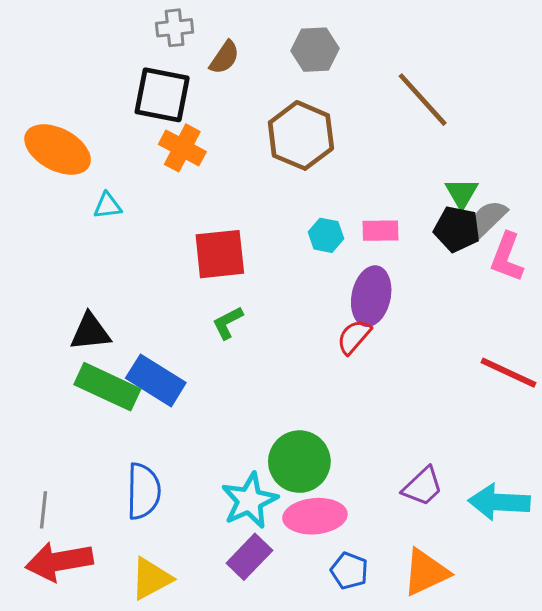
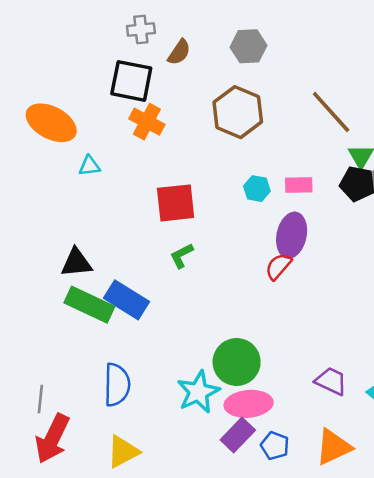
brown line: (423, 100) -> (331, 112), moved
purple trapezoid: (423, 487) -> (331, 381), turned -112
purple rectangle: (249, 557) -> (238, 435), moved
red arrow: (59, 561) -> (52, 439), turned -54

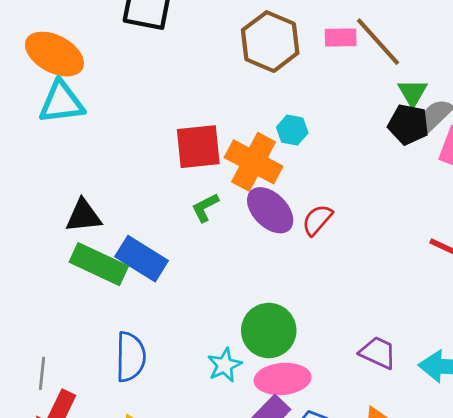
orange cross: (147, 122) -> (254, 162), moved, size x1.4
cyan triangle: (89, 166) -> (61, 102), moved, size x1.8
pink rectangle: (299, 185) -> (341, 37), moved
purple ellipse: (292, 235) -> (270, 210), moved, turned -57
cyan star: (198, 392) -> (225, 365), size x0.7

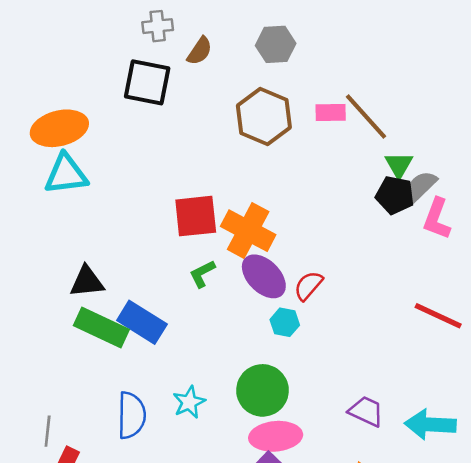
orange ellipse: (54, 54) -> (59, 128), turned -42
cyan hexagon: (292, 130) -> (285, 322), moved
cyan star: (225, 365) -> (189, 402), moved

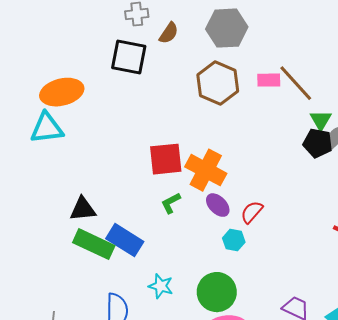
gray hexagon: (276, 44) -> (227, 28), size x1.4
cyan triangle: (66, 174) -> (47, 128), moved
purple ellipse: (264, 276) -> (218, 205), size x0.7
cyan star: (189, 402) -> (161, 286), moved, turned -30

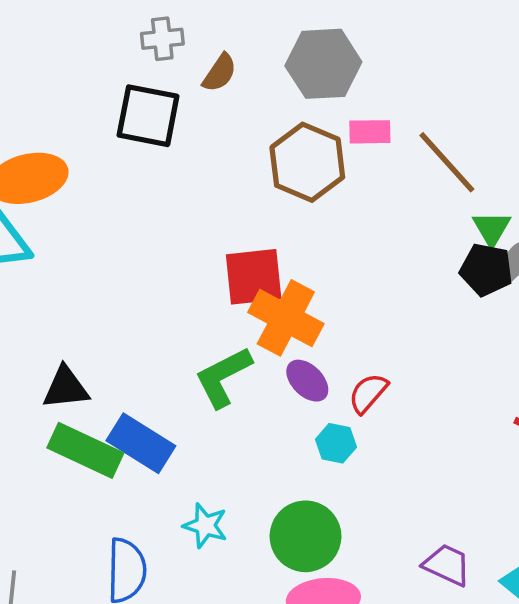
pink rectangle: (269, 80) -> (370, 132), moved
red square: (166, 159) -> (254, 277), moved
green L-shape: (171, 203) -> (223, 377), size x1.6

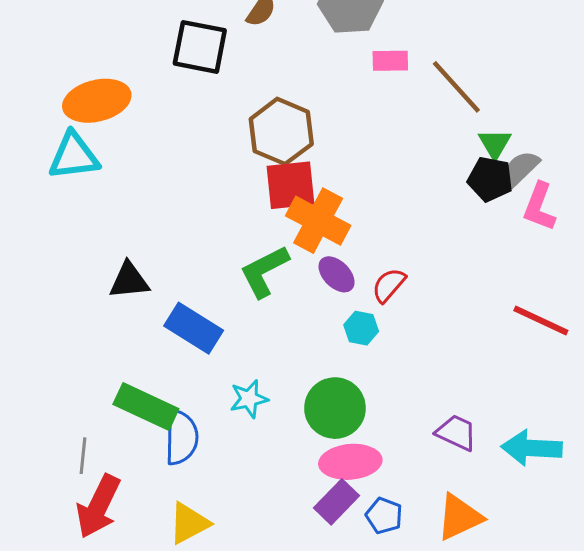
brown hexagon: (307, 162) -> (281, 131), moved
green rectangle: (85, 450) -> (146, 407), moved
cyan star: (205, 526) -> (249, 399), turned -30

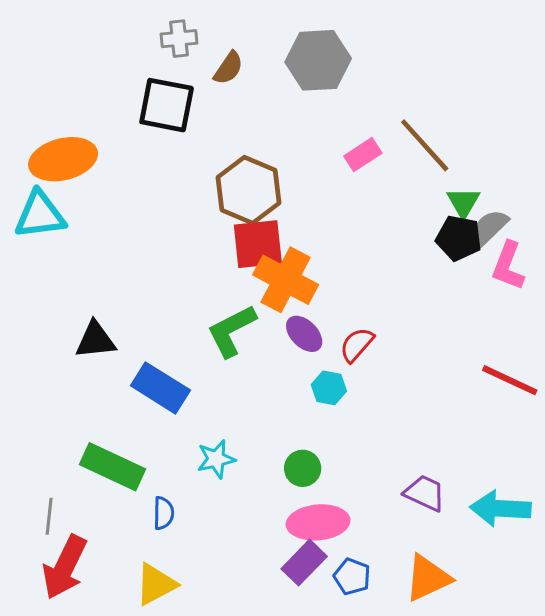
pink rectangle: (390, 61) -> (363, 155), moved, turned -32
green circle: (335, 408) -> (303, 468), size x0.6
blue semicircle: (181, 437) -> (164, 513), moved, size x0.6

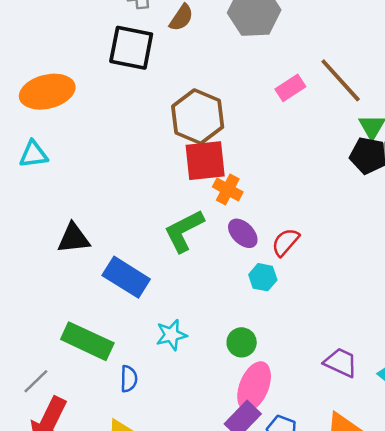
cyan triangle: (40, 215) -> (33, 154), moved, size x0.7
orange cross: (286, 280) -> (228, 189), size x0.6
gray line: (49, 516) -> (36, 381), turned 40
pink ellipse: (318, 522) -> (254, 386), turned -63

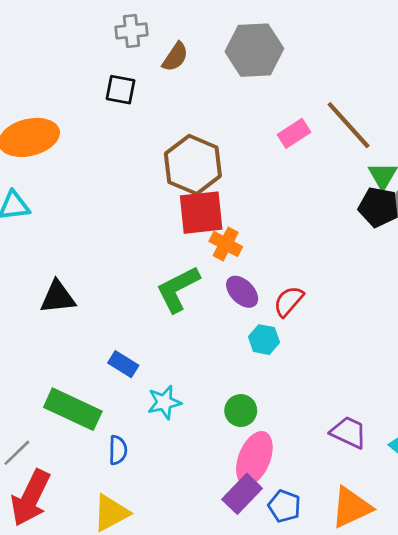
black square: (131, 48) -> (121, 90), size x0.6
blue rectangle: (126, 277) -> (123, 364), moved, size x0.6

